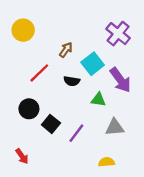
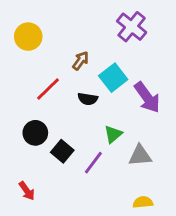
purple cross: (118, 34) -> (132, 27), moved
green triangle: (98, 100) -> (113, 134), moved, turned -49
yellow semicircle: (106, 162) -> (143, 202), moved

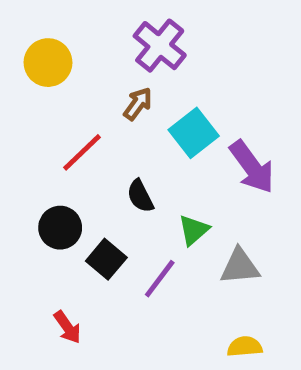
purple cross: (132, 27) -> (160, 46), moved
black semicircle: (88, 99) -> (140, 196), moved, turned 54
red arrow: (27, 191) -> (67, 327), moved

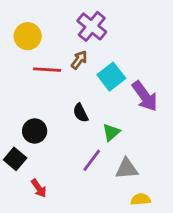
red line: (82, 152) -> (47, 70), moved, turned 48
black square: (106, 259) -> (15, 159), moved
gray triangle: (240, 266) -> (127, 169), moved

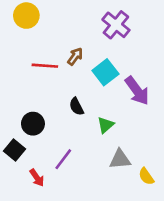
purple cross: (92, 26) -> (116, 25), moved
yellow circle: (28, 36) -> (26, 16), moved
purple line: (92, 160) -> (63, 159), moved
yellow semicircle: (141, 199) -> (146, 176), moved, turned -120

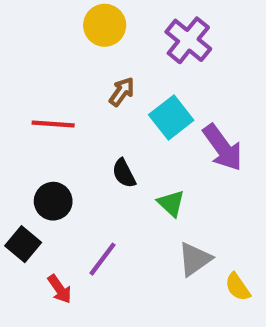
yellow circle: (26, 16) -> (105, 25), moved
red line: (45, 66) -> (53, 124), moved
green triangle: (105, 125) -> (171, 203), turned -36
gray triangle: (120, 159) -> (195, 259), turned -30

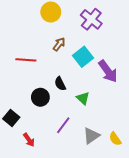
black circle: (53, 201) -> (40, 97), moved
purple line: (102, 259) -> (63, 125), moved
gray triangle: (195, 259) -> (91, 136), moved

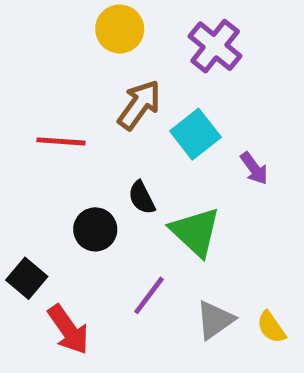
brown arrow: (59, 44) -> (139, 105), size x1.5
purple arrow: (108, 71) -> (254, 168), size x0.6
green triangle: (83, 98) -> (195, 232), size x1.6
red arrow: (29, 140) -> (68, 330), size x1.5

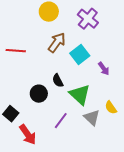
red line: (61, 141) -> (16, 51), moved
gray triangle: (215, 320) -> (92, 118), moved, turned -42
yellow semicircle: (271, 327) -> (111, 108), moved

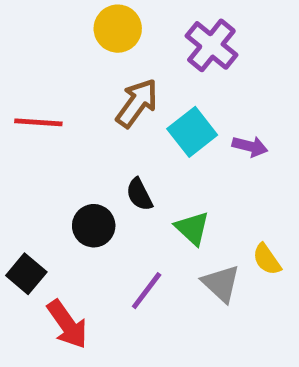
purple arrow: (104, 69) -> (250, 146), moved, turned -40
green triangle: (80, 95) -> (192, 228), size x0.7

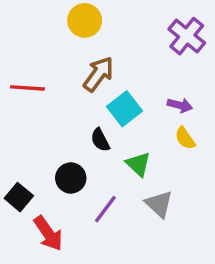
purple cross: (211, 45) -> (187, 36), moved
cyan square: (192, 132) -> (124, 109), moved
black circle: (94, 226) -> (71, 178), moved
yellow semicircle: (267, 259) -> (185, 138), moved

